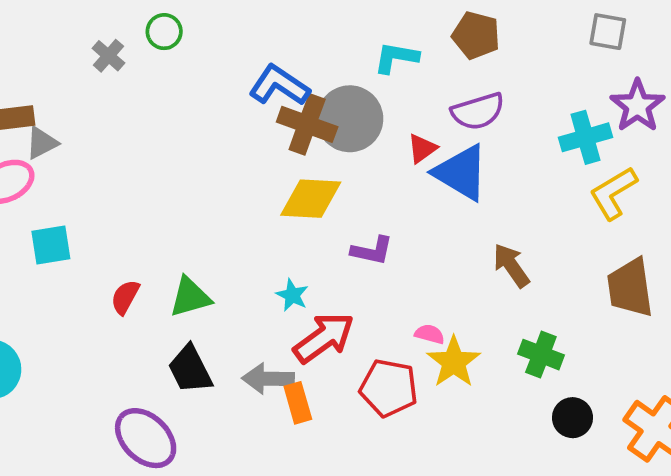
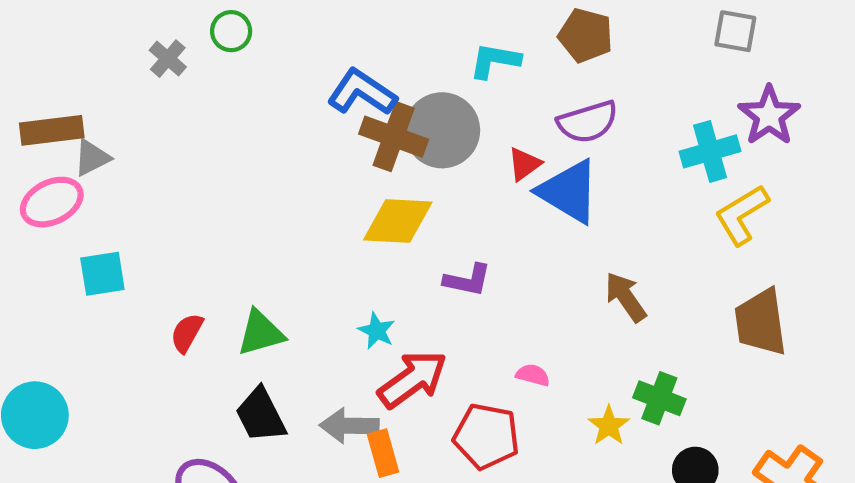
yellow star: (454, 362) -> (609, 426), moved, size x0.7

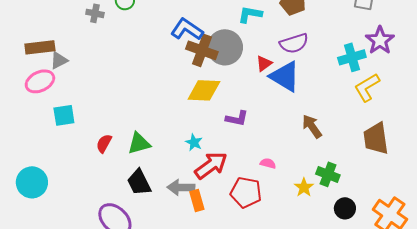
gray cross: (168, 59) -> (95, 13), turned -30

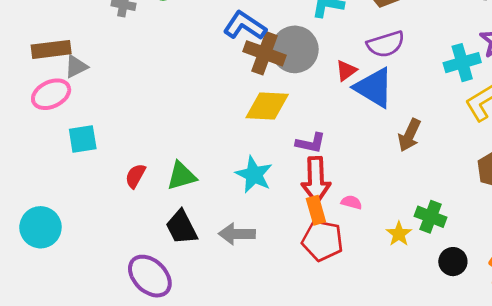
brown arrow: (312, 126) -> (409, 135), moved, turned -120
cyan star: (194, 142) -> (254, 175), size x1.6
red arrow: (211, 165) -> (316, 180), moved, turned 124
orange rectangle: (197, 200) -> (316, 210), moved

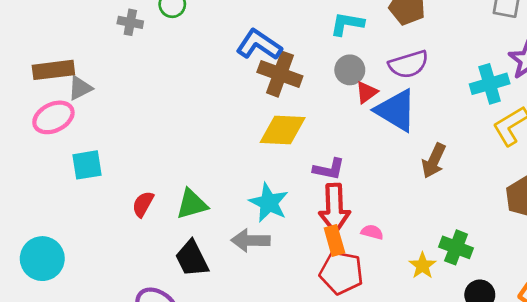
gray circle: (295, 49) -> (350, 70), moved, size x0.6
gray arrow: (237, 234) -> (251, 240), moved

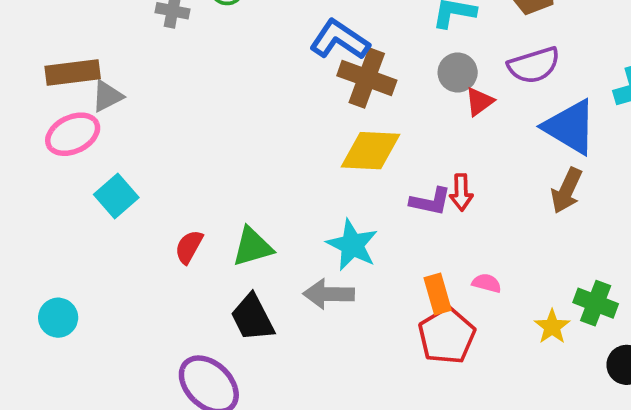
blue triangle: (396, 110) -> (570, 127), moved
cyan square: (87, 165) -> (116, 196), turned -32
red arrow: (334, 208) -> (461, 192), moved, size x0.6
cyan circle: (42, 259) -> (58, 318), size x0.7
red pentagon: (341, 273) -> (447, 336), turned 30

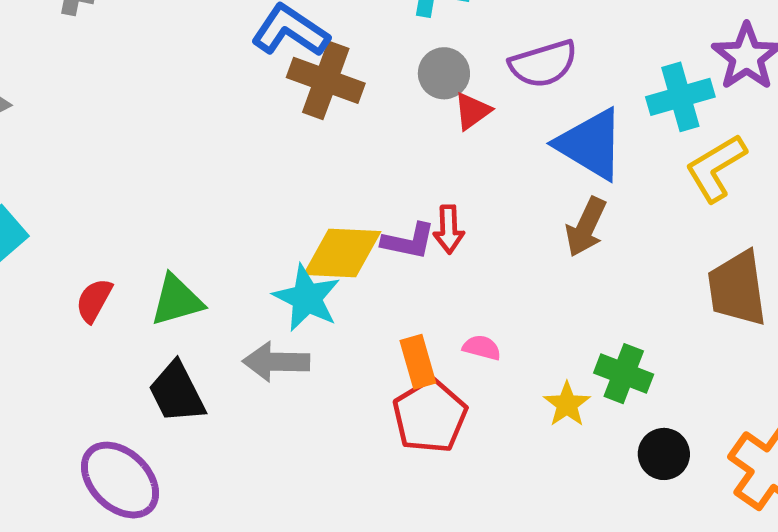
yellow diamond: (370, 151) -> (342, 253), moved

